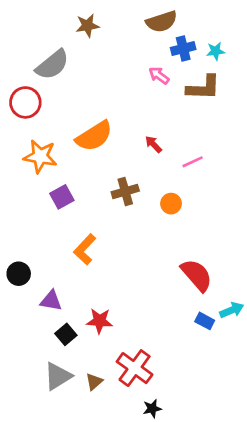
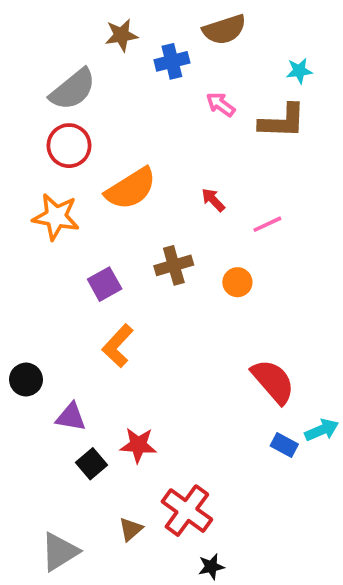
blue cross: (183, 49) -> (172, 61), moved
red circle: (25, 102) -> (69, 146), moved
purple square: (62, 197) -> (105, 284), moved
gray triangle: (58, 376) -> (60, 552), moved

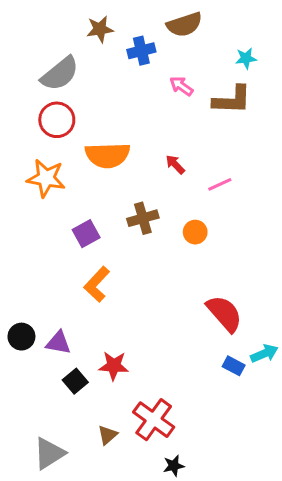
orange semicircle: (131, 189) -> (108, 155), turned 30
black circle: (26, 380) -> (21, 337), moved

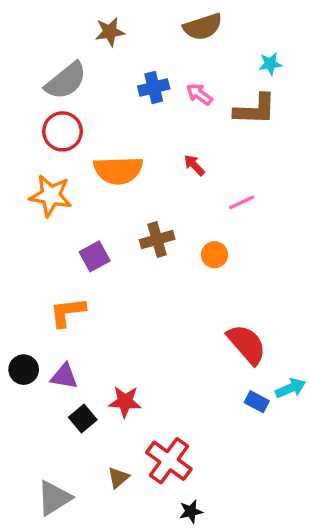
blue cross: (141, 51) -> (154, 87), moved
red arrow: (175, 164) -> (194, 165), moved
orange L-shape: (97, 284) -> (68, 312), moved, turned 40

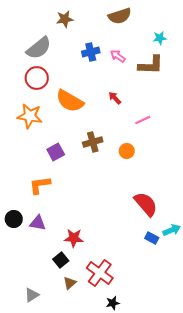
orange semicircle: (118, 170) -> (70, 101), turned 32
black square: (83, 419) -> (61, 260), moved
gray triangle: (54, 498) -> (32, 295), size x0.7

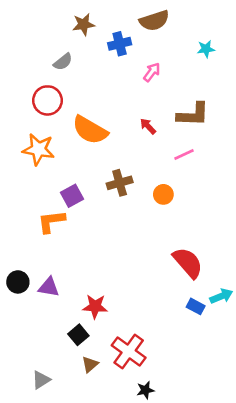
gray semicircle: (39, 48) -> (63, 62), moved, size x0.6
blue cross: (91, 52) -> (120, 44), moved
pink arrow: (118, 56) -> (152, 72), turned 91
brown L-shape: (151, 65) -> (193, 115), moved
orange L-shape: (40, 185) -> (51, 221), moved

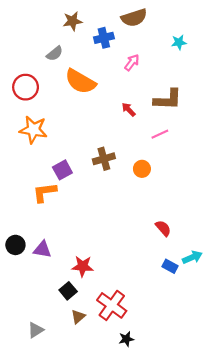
red circle: (47, 100) -> (26, 87), moved
orange semicircle: (90, 130) -> (80, 82), moved
red semicircle: (188, 263) -> (163, 228), size x0.6

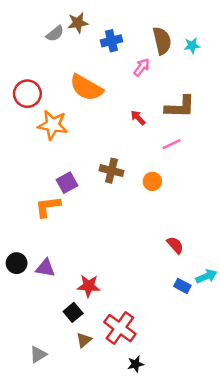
brown semicircle: (134, 18) -> (162, 41), moved, turned -85
gray semicircle: (55, 54) -> (55, 34), moved
orange star: (33, 130) -> (53, 125), moved
brown cross: (104, 159) -> (111, 171), turned 30

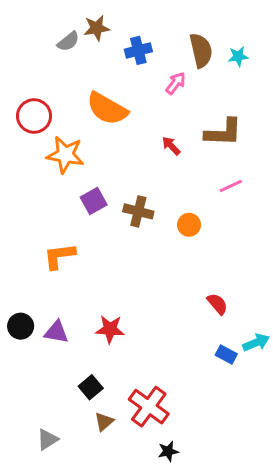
pink line: (172, 144) -> (231, 186), moved
purple square: (67, 183) -> (94, 201), moved
red star: (89, 286) -> (110, 329), moved

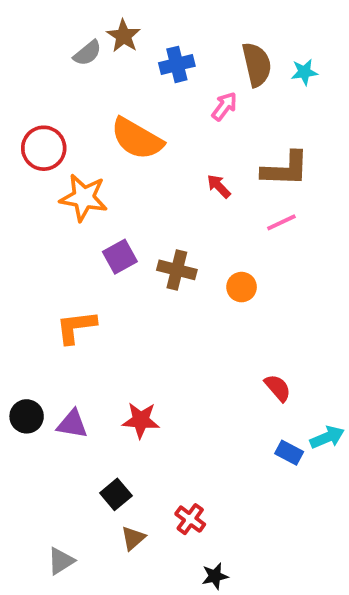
brown star: (97, 28) -> (124, 36), turned -30
pink line: (231, 186) -> (281, 222), moved
red cross: (149, 407) -> (190, 519), size x0.6

